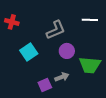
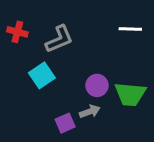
gray L-shape: (56, 30) -> (59, 39), moved
purple circle: (67, 51) -> (97, 85), moved

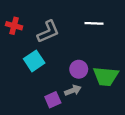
white line: (130, 29) -> (94, 23), moved

